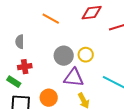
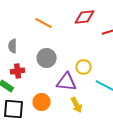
yellow circle: (86, 55) -> (84, 67), moved
gray circle: (64, 56) -> (47, 58), moved

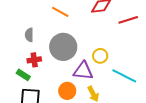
gray circle: (47, 58) -> (63, 47), size x1.4
orange circle: (42, 102) -> (67, 91), moved

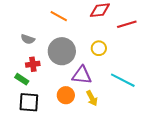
gray semicircle: (29, 35) -> (28, 39), turned -72
yellow circle: (100, 56) -> (99, 48), moved

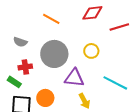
orange circle: (66, 95) -> (45, 98), moved

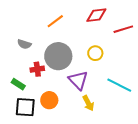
orange line: (51, 19) -> (55, 21), turned -66
red cross: (25, 67) -> (37, 69), moved
purple triangle: (74, 78) -> (78, 80), turned 40

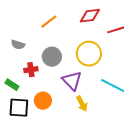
yellow circle: (95, 53) -> (89, 54), size x1.6
gray circle: (58, 56) -> (52, 57), size x0.7

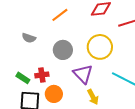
red cross: (31, 70) -> (42, 75), moved

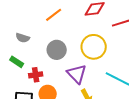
green rectangle: (23, 78) -> (17, 62), moved

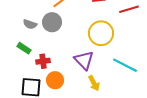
gray circle: (57, 50) -> (52, 22), moved

